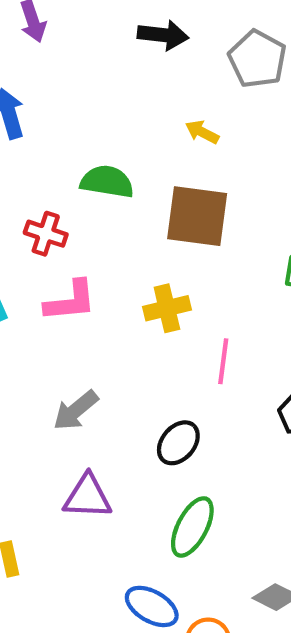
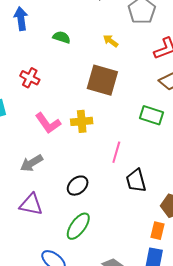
green semicircle: (107, 182) -> (62, 37), moved, size x0.7
pink L-shape: (70, 301) -> (48, 123), moved, turned 52
pink line: (223, 361) -> (116, 152), moved

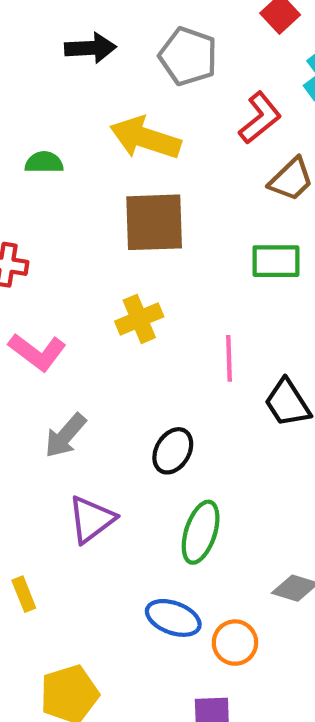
yellow arrow: (111, 41) -> (145, 138), size x2.0
pink L-shape: (48, 123) -> (37, 352), moved
purple triangle: (31, 205) -> (91, 519), turned -30

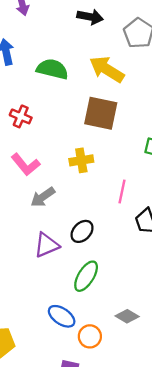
green semicircle: (44, 162) -> (52, 69), size x1.6
gray arrow: (65, 436) -> (43, 197), moved
purple triangle: (91, 519) -> (46, 245), moved

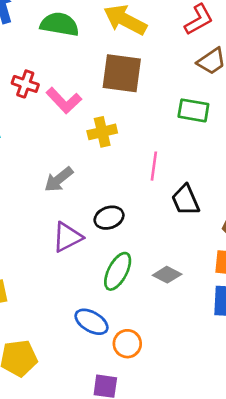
pink L-shape: (26, 165) -> (64, 101), moved
black ellipse: (82, 231) -> (109, 218), turned 30
gray diamond: (127, 316) -> (167, 275), moved

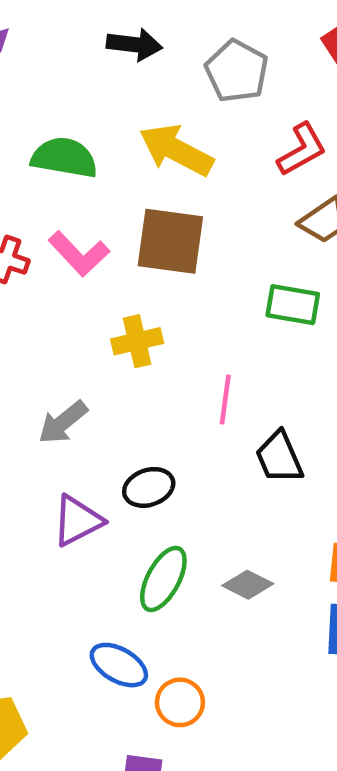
pink L-shape: (64, 101) -> (79, 254), moved

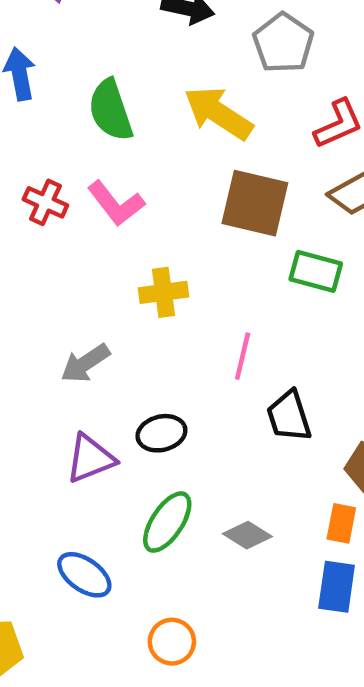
green semicircle: (64, 158) -> (111, 110), turned -124
brown square: (170, 241) -> (255, 203), moved
blue ellipse: (119, 665) -> (84, 575), moved

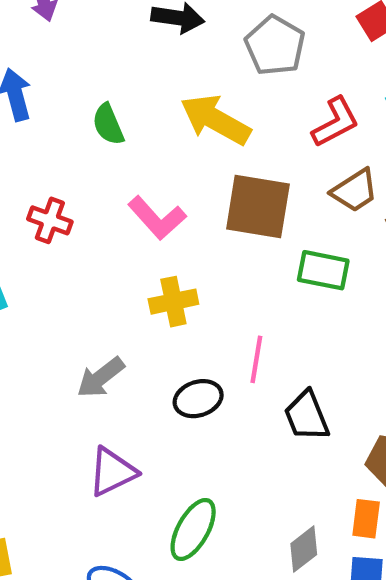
green semicircle: (111, 110) -> (108, 124), size x0.7
pink L-shape: (116, 203) -> (157, 218), moved
black ellipse: (161, 433) -> (198, 399), moved
gray diamond: (247, 535) -> (304, 549), moved, turned -66

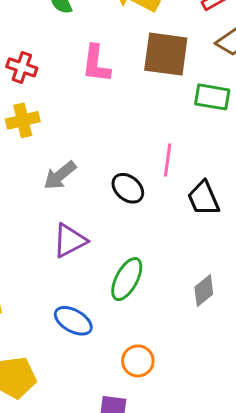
pink L-shape: (157, 218) -> (96, 64), turned 51
yellow cross: (173, 302) -> (23, 120), moved
black ellipse: (198, 399) -> (128, 188), turned 60

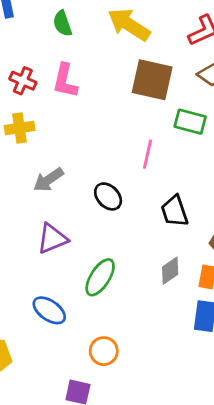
pink L-shape: (96, 64) -> (65, 81), moved
pink line: (168, 160) -> (148, 154), moved
gray diamond: (204, 291) -> (170, 271), moved

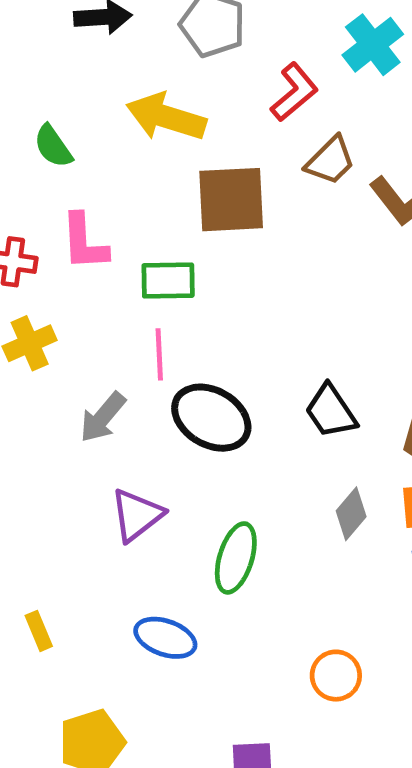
green rectangle: (190, 122) -> (168, 280), moved
pink line: (148, 154) -> (159, 354), moved
black ellipse: (108, 196) -> (211, 418), size x1.5
orange circle: (104, 351) -> (336, 676), moved

